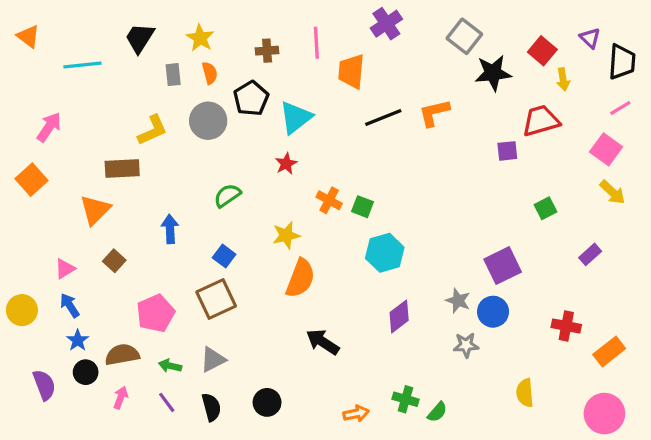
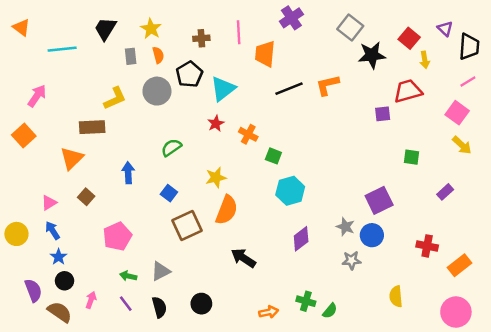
orange cross: (329, 200) -> (248, 134), moved
green square: (546, 208) -> (411, 157), turned 35
brown square: (216, 299) -> (187, 226), moved
brown semicircle: (122, 355) -> (60, 312), moved, turned 45

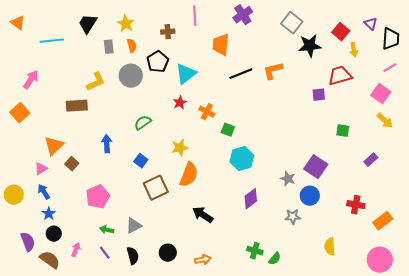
pink line: (239, 32) -> (195, 16), moved
orange triangle: (72, 158) -> (54, 146), moved
purple square: (379, 200) -> (316, 167), turned -30
gray star: (345, 227) -> (288, 179), moved
orange arrow: (269, 312) -> (203, 260), moved

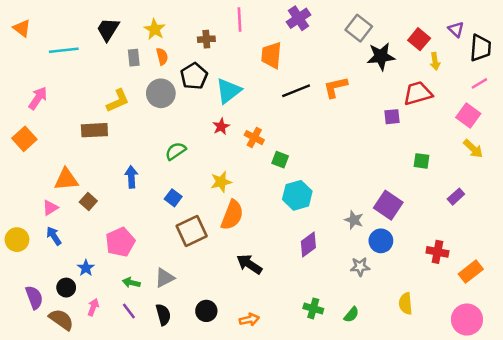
orange triangle: (54, 146) -> (66, 179), turned 40
blue star: (49, 214) -> (86, 268), moved
green semicircle: (275, 259) -> (351, 315), moved

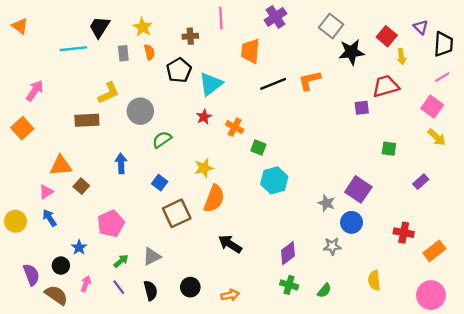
cyan line: (64, 50) -> (73, 49), moved
gray circle: (161, 93) -> (140, 111), moved
purple diamond: (308, 245) -> (288, 253), moved
green arrow: (131, 283) -> (121, 261), turned 126

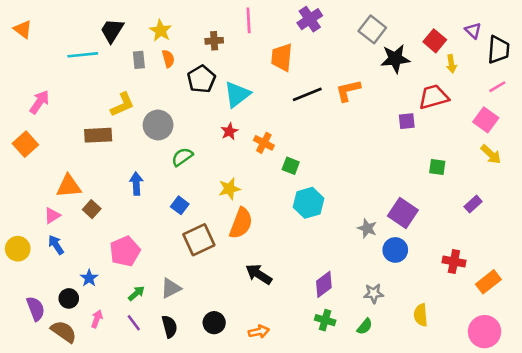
gray star: (332, 246) -> (374, 293), moved

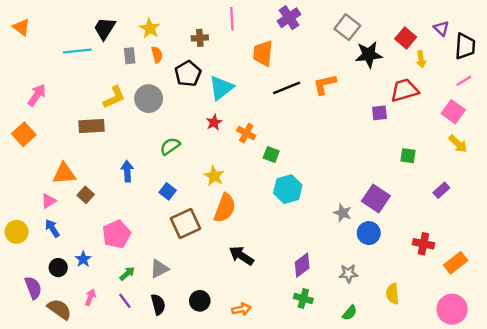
gray circle: (158, 125) -> (149, 99), moved
yellow star: (229, 189) -> (214, 176), turned -30
black circle: (69, 298) -> (58, 268), moved
green semicircle: (365, 326) -> (350, 313), moved

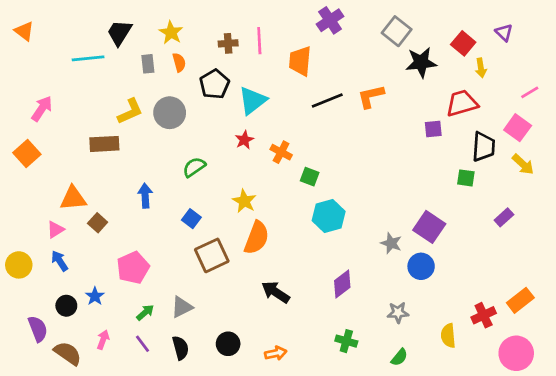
pink line: (232, 19) -> (259, 41), moved
black trapezoid: (465, 46) -> (484, 147), moved
red cross: (423, 244) -> (484, 315), moved, turned -36
purple diamond: (302, 265) -> (342, 284), moved

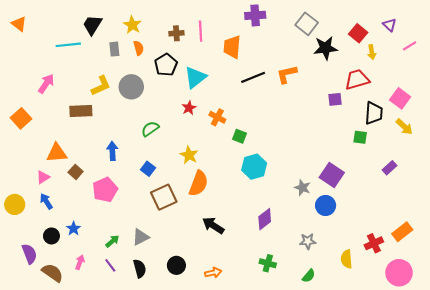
purple cross: (330, 20) -> (255, 15), turned 30
pink line: (530, 92) -> (410, 46), moved
pink arrow: (42, 109) -> (46, 84), moved
pink pentagon: (133, 268) -> (105, 190), moved

